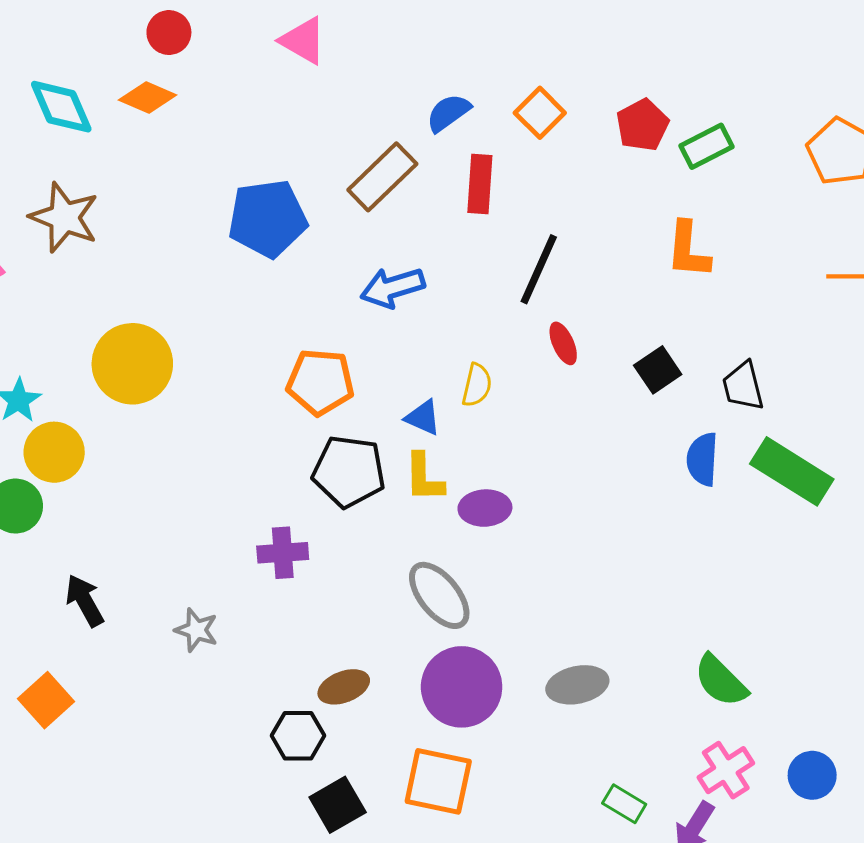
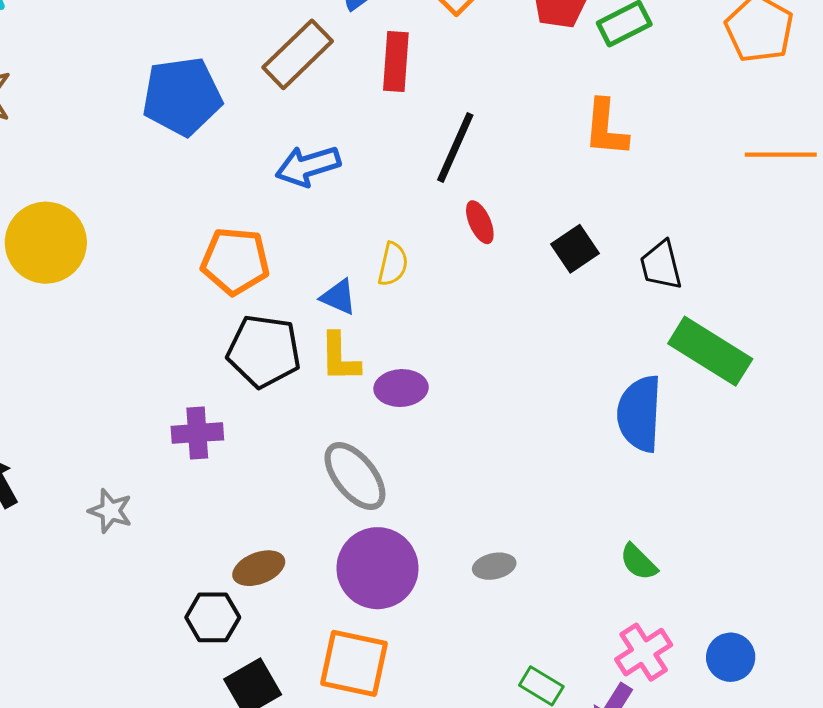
blue semicircle: (702, 459) -> (640, 414), moved, size x1.4
green semicircle: (721, 681) -> (639, 562), size x0.7
gray ellipse: (577, 685) -> (494, 566), size x0.7

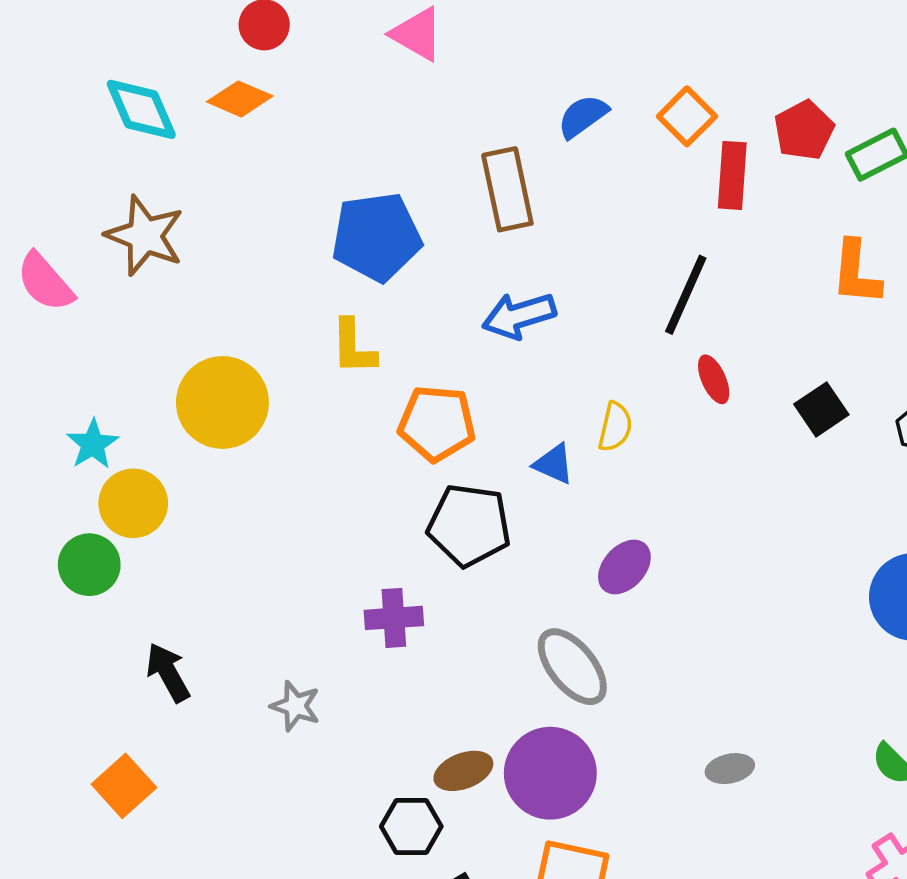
brown rectangle: (298, 54) -> (507, 189), turned -58
red rectangle: (396, 61) -> (732, 175), moved
yellow L-shape: (340, 357) -> (353, 347), moved
purple ellipse: (401, 388) -> (624, 567), turned -45
purple circle: (377, 568) -> (550, 773), moved

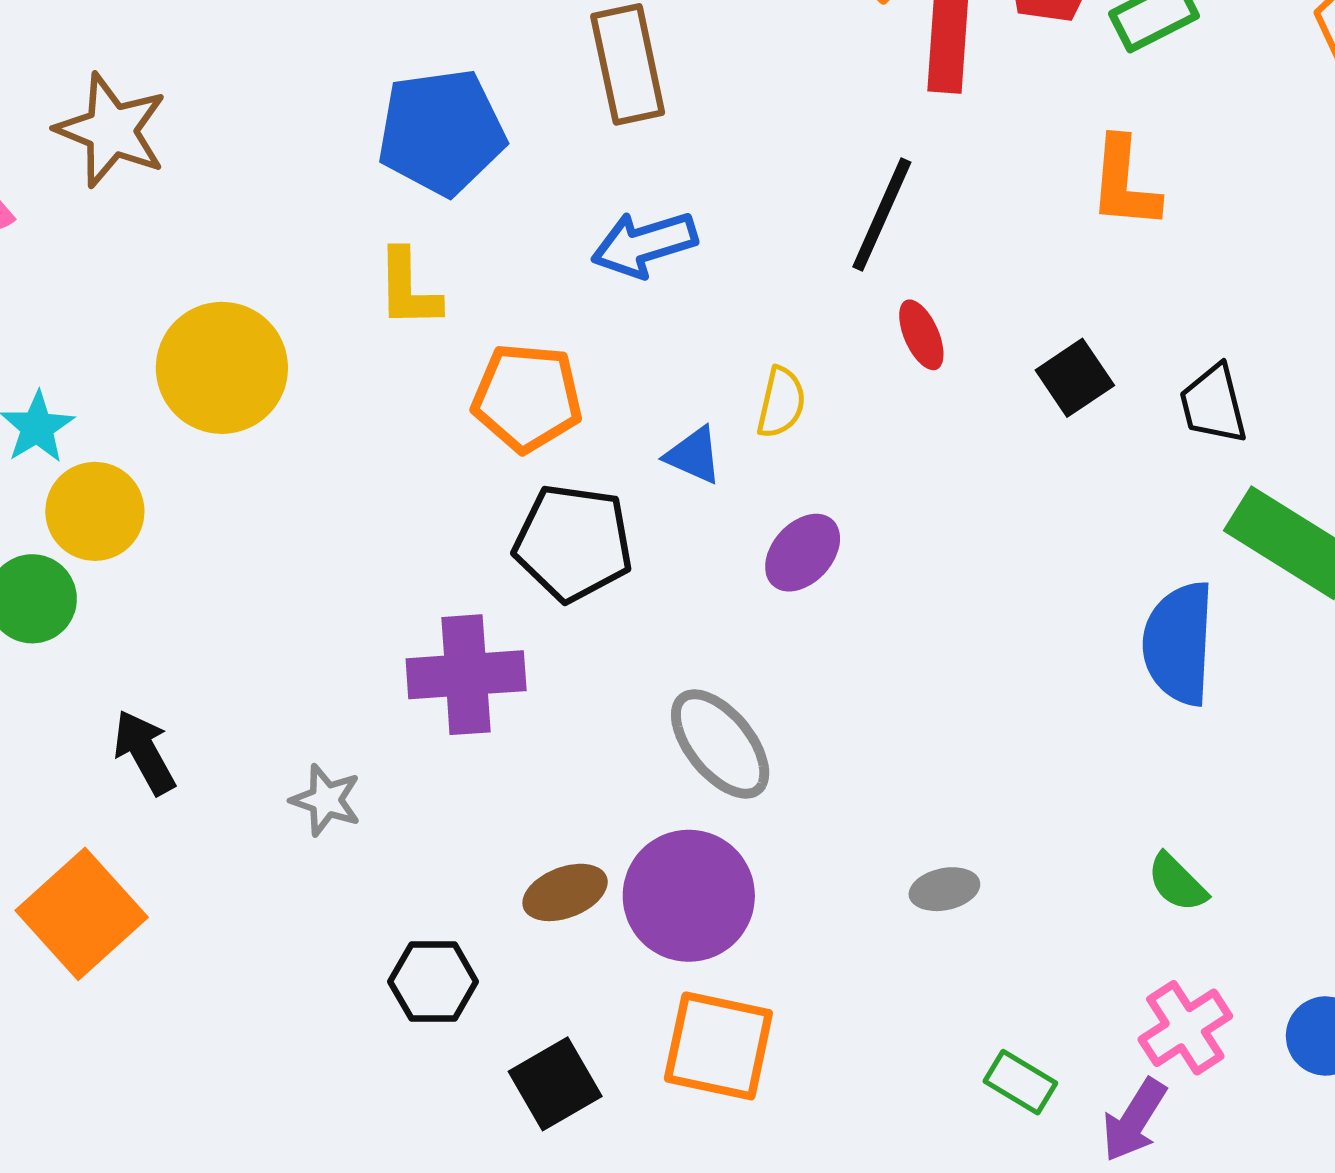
purple ellipse: (624, 567) -> (803, 553), moved
purple cross: (394, 618) -> (466, 675), size x1.4
orange square: (124, 786) -> (82, 914), size x1.4
black hexagon: (411, 826) -> (433, 982), moved

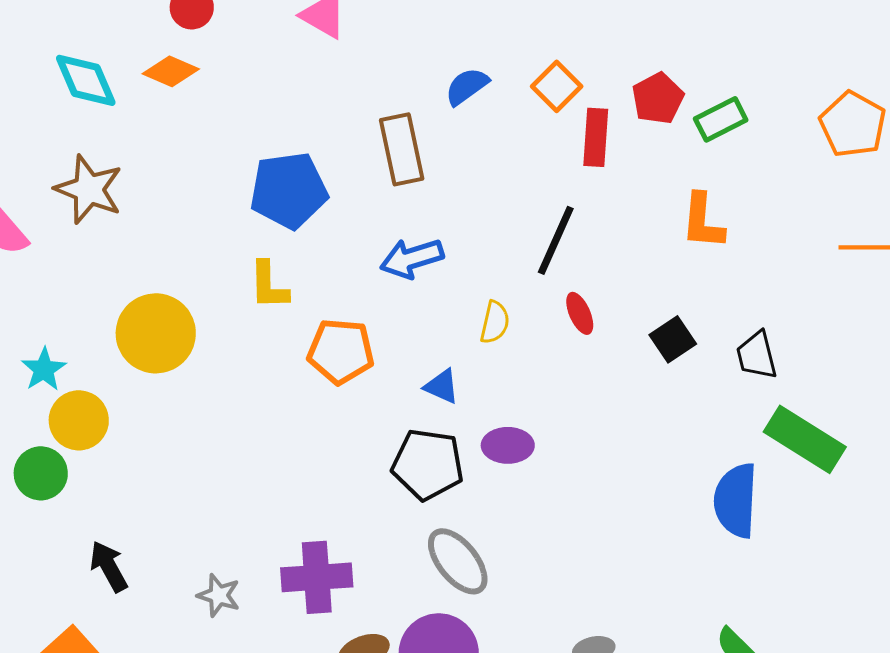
yellow semicircle: (781, 402) -> (495, 322), moved
black pentagon: (573, 543) -> (428, 464), moved
purple ellipse: (803, 553) -> (508, 445), turned 48
purple cross: (466, 675) -> (317, 577), moved

